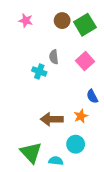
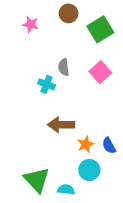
brown circle: (62, 21) -> (69, 13), moved
blue semicircle: (92, 96) -> (109, 146), moved
orange star: (81, 116) -> (86, 144), moved
brown arrow: (52, 119) -> (61, 125), moved

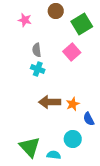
gray semicircle: (64, 67) -> (37, 50), moved
pink square: (100, 72) -> (72, 52), moved
orange star: (86, 144) -> (73, 104), moved

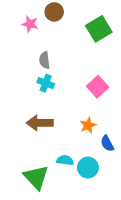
brown circle: (56, 11) -> (54, 12), moved
pink square: (72, 52) -> (98, 87), moved
brown arrow: (50, 102) -> (40, 123), moved
cyan semicircle: (54, 155) -> (65, 160), moved

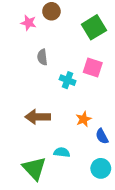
cyan cross: (46, 83) -> (68, 80), moved
pink square: (98, 87) -> (93, 67), moved, turned -30
cyan circle: (88, 168) -> (101, 168), moved

